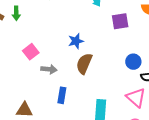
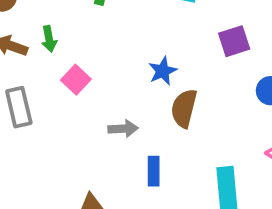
purple square: (120, 21) -> (234, 41), moved
pink square: (31, 52) -> (76, 80), moved

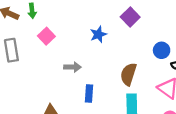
purple square: (234, 41) -> (130, 17), moved, turned -30
brown semicircle: (184, 108) -> (128, 74), moved

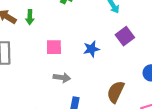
pink square: (46, 36) -> (54, 47), moved, turned 35

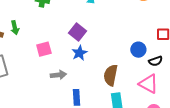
purple square: (125, 36) -> (78, 32), moved
blue star: (91, 49) -> (79, 53), moved

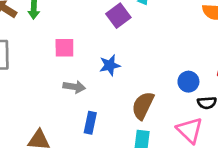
purple square: (78, 32) -> (118, 16), moved

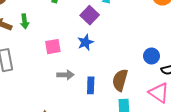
blue star: (110, 65) -> (85, 42), moved
blue rectangle: (90, 123) -> (91, 85), moved

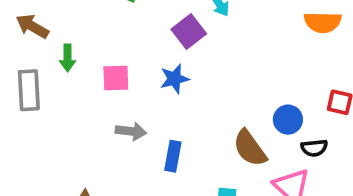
green arrow: (25, 21) -> (68, 58), moved
brown semicircle: (120, 80) -> (250, 148), moved, turned -60

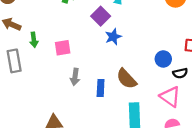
blue star: (174, 79) -> (113, 37), moved
gray arrow: (131, 131) -> (75, 77), turned 98
brown semicircle: (250, 148) -> (126, 79), moved

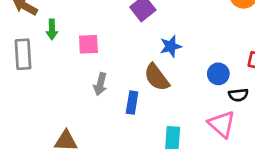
blue star: (113, 37) -> (171, 46), moved
brown semicircle: (126, 79) -> (157, 77), moved

